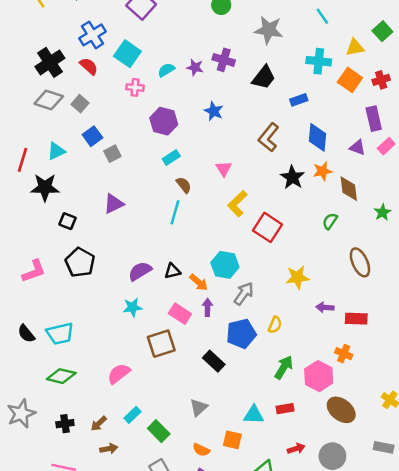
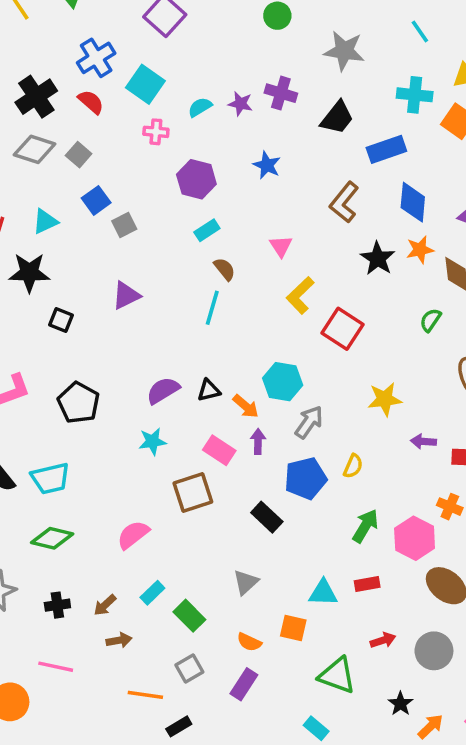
blue rectangle: (299, 100) -> (386, 149), size x1.5
black pentagon: (80, 262) -> (79, 403), moved

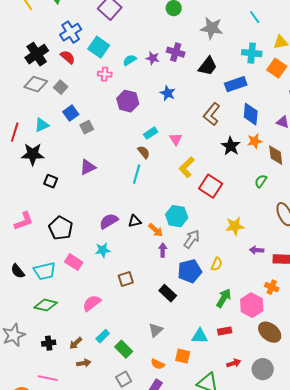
cyan rectangle: (207, 230) -> (151, 133), moved
pink rectangle: (219, 450) -> (74, 262), moved
brown square: (193, 492) -> (126, 279), size x0.7

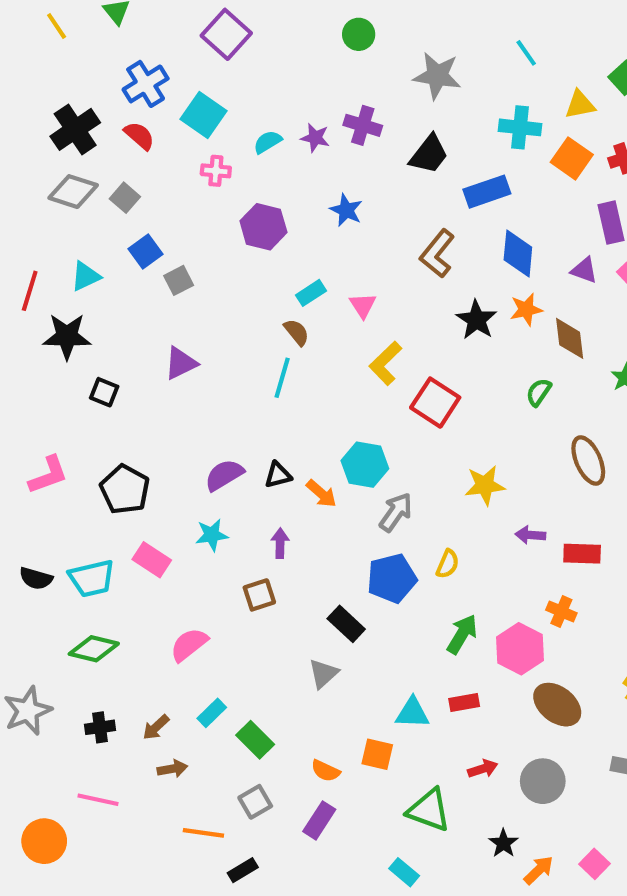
purple arrow: (163, 250) -> (280, 543), moved
black semicircle: (18, 271) -> (36, 578), turned -35
gray triangle: (156, 330) -> (323, 674), moved

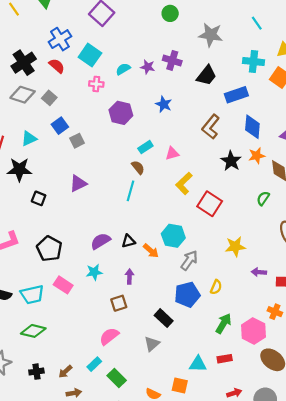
pink triangle: (363, 305) -> (172, 153), turned 48
pink semicircle: (189, 645) -> (109, 336), moved

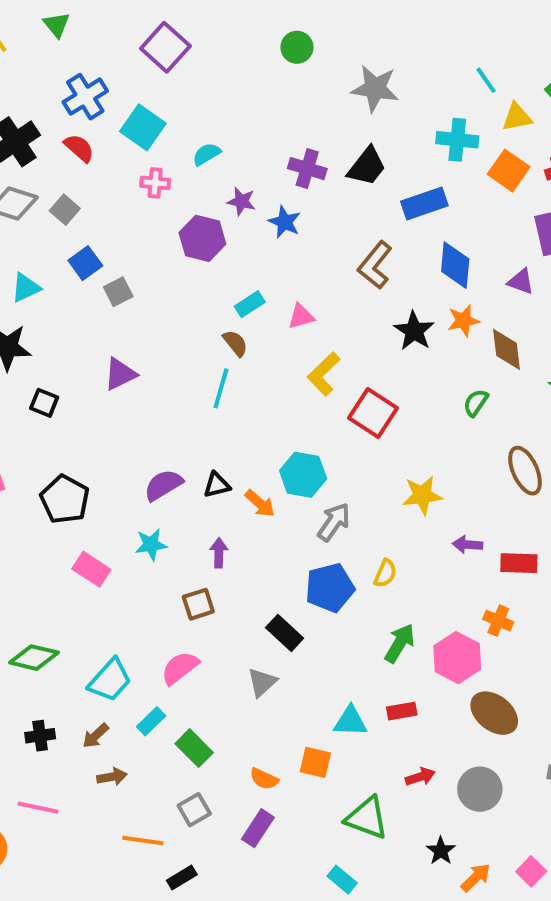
cyan line: (257, 23) -> (486, 80), moved
purple cross: (172, 60) -> (307, 169), moved
purple star: (148, 67) -> (241, 201), moved
cyan trapezoid: (32, 295) -> (110, 680), moved, turned -35

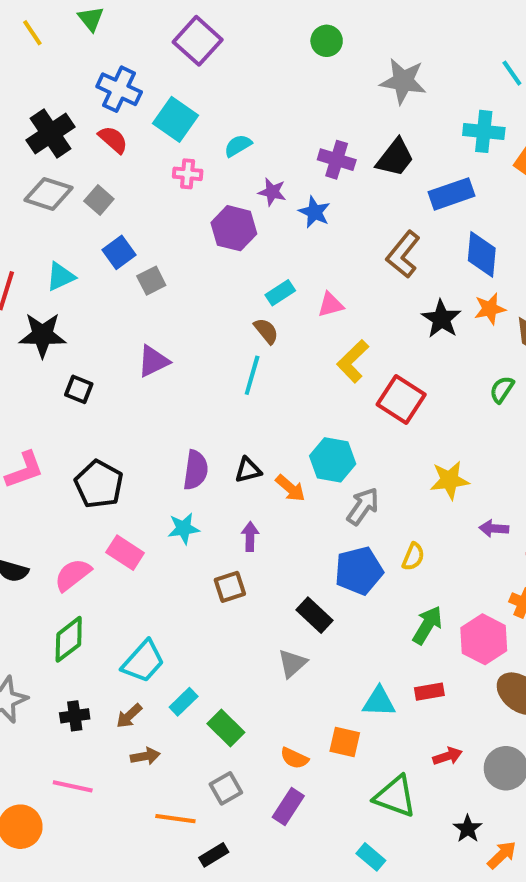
blue cross: (85, 97) -> (119, 89), turned -33
purple semicircle: (163, 485) -> (196, 470), turned 129
green diamond: (34, 658) -> (69, 639), turned -51
pink semicircle: (180, 668) -> (73, 575), moved

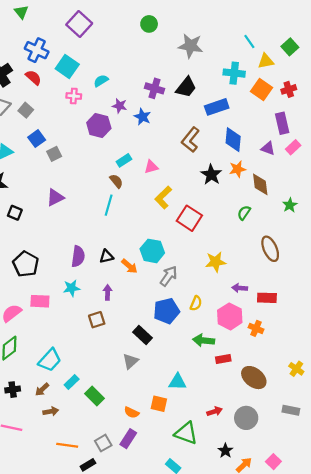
pink rectangle: (125, 553) -> (40, 301), turned -30
green arrow: (427, 625) -> (204, 340), turned -115
pink hexagon: (484, 639) -> (230, 316), moved
red rectangle: (429, 692) -> (223, 359), moved
gray square: (226, 788) -> (103, 443), moved

